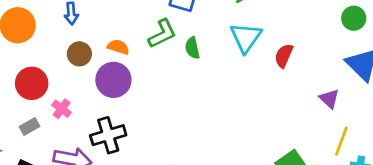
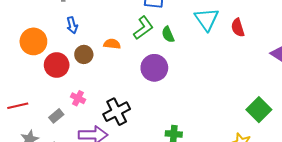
red semicircle: (284, 56) -> (238, 28), turned -30
purple circle: (113, 80) -> (154, 68), moved
red circle: (32, 83) -> (57, 65), moved

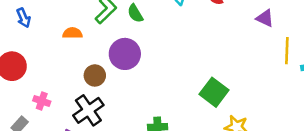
brown circle: (84, 54) -> (95, 75), moved
green square: (259, 110) -> (214, 92), moved

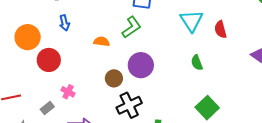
green semicircle: (135, 13) -> (197, 63), moved
black cross: (88, 110) -> (129, 105), moved

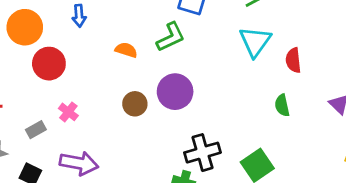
green semicircle: (197, 63) -> (282, 105), moved
black cross: (129, 105) -> (202, 153), moved

